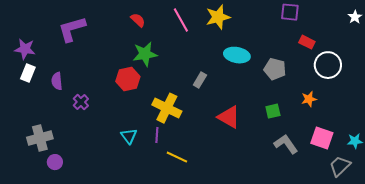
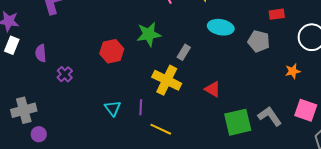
red rectangle: (307, 42) -> (277, 14), moved, turned -35
green star: (145, 54) -> (149, 34), moved
yellow cross: (167, 108) -> (167, 80), moved
green square: (273, 111) -> (238, 122), moved, size x1.8
red triangle: (229, 117) -> (213, 89), size x0.7

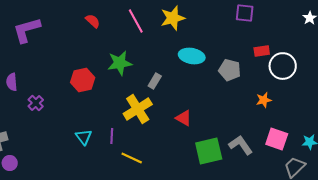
red rectangle: (277, 14) -> (262, 51), moved
yellow cross: (167, 80) -> (138, 109), turned 32

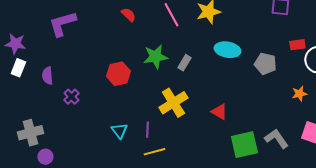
gray rectangle: (155, 81) -> (184, 63), moved
yellow line: (132, 158) -> (154, 152), moved, turned -40

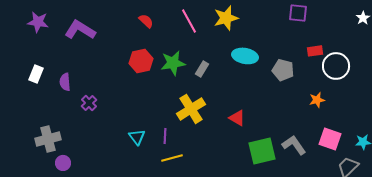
purple L-shape: (62, 24) -> (80, 30), turned 48
purple star: (15, 44) -> (38, 22), moved
red hexagon: (118, 74) -> (141, 61), moved

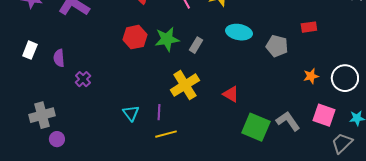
white circle: (336, 66) -> (345, 78), moved
green square: (262, 151) -> (256, 127), turned 36

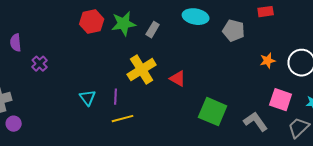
red triangle: (231, 94) -> (178, 79), moved
gray L-shape: (288, 121) -> (256, 122), moved

